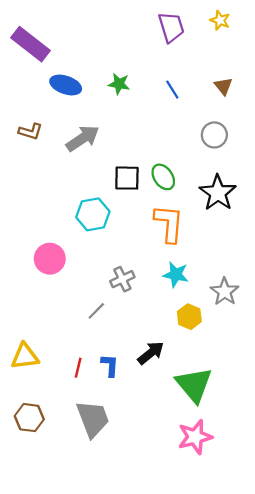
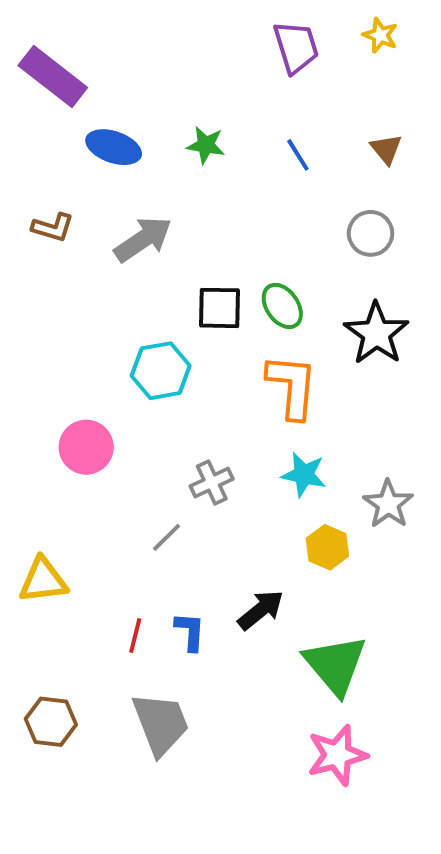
yellow triangle: (25, 356) -> (43, 581), moved

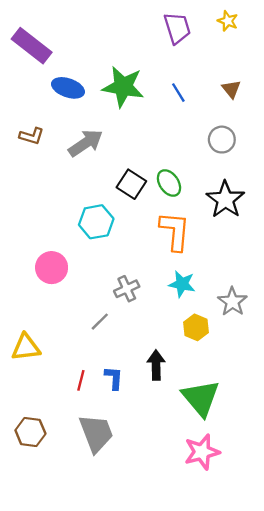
green star: (206, 145) -> (123, 87), size x1.8
black square: (220, 308) -> (131, 184), turned 32
black arrow: (261, 610) -> (156, 365), turned -52

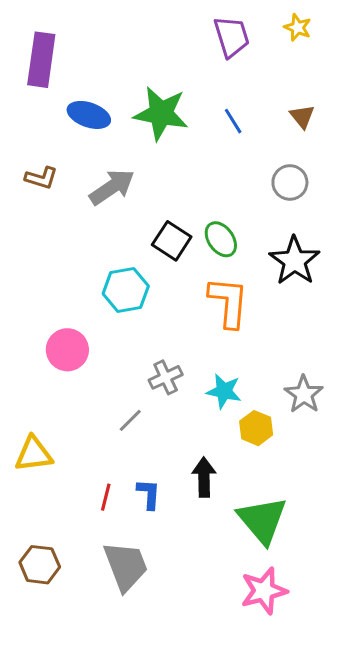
purple rectangle: (32, 46) -> (41, 60), turned 60
cyan star: (182, 284) -> (224, 391), moved

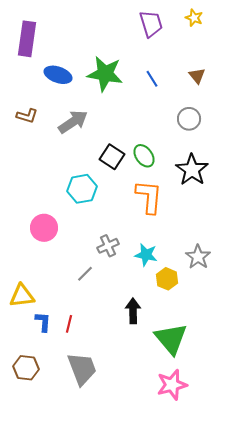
blue L-shape: (149, 494) -> (43, 322), moved

